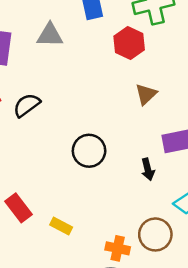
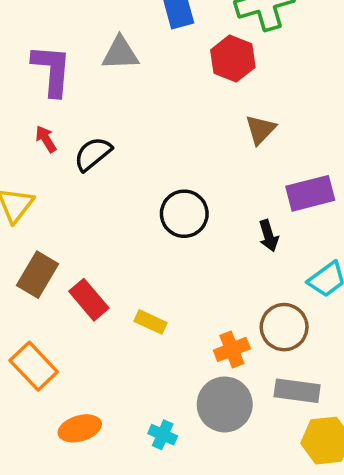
orange cross: (118, 248) -> (232, 349), turned -30

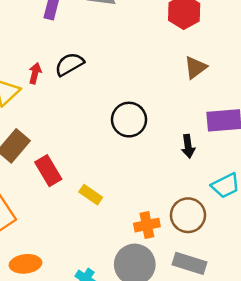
red arrow: (46, 139) -> (35, 73), moved, turned 36

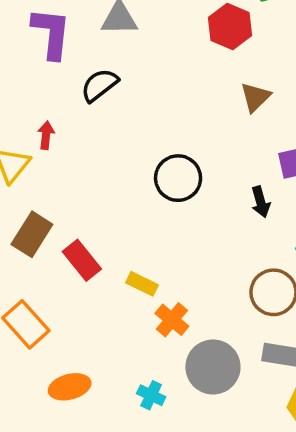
black semicircle: (69, 64) -> (100, 85), moved
orange cross: (147, 225) -> (172, 320), moved, turned -30

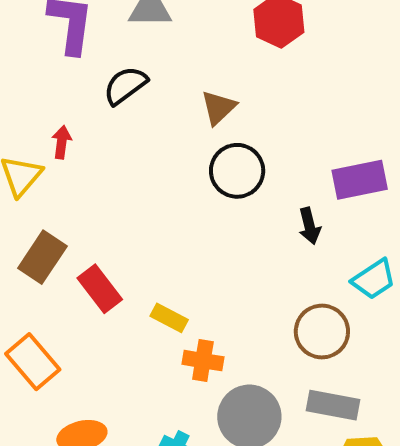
brown triangle: (255, 97) -> (218, 108), moved
black circle: (178, 178) -> (237, 171), moved
orange cross: (172, 320) -> (203, 361), turned -32

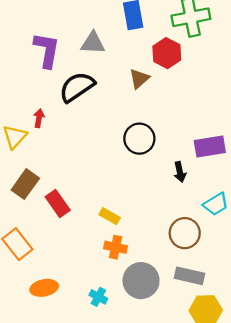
black semicircle: (125, 85) -> (77, 87), size x1.4
brown triangle: (218, 108) -> (139, 79), moved
yellow rectangle: (169, 318) -> (110, 216), moved

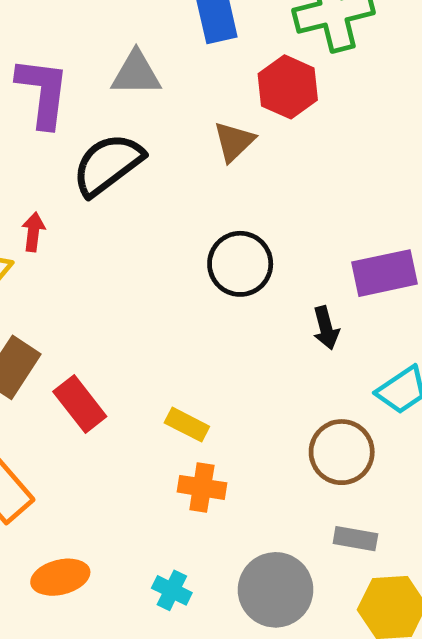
gray rectangle: (189, 276) -> (355, 539), size x0.7
gray circle: (141, 281) -> (276, 590), moved

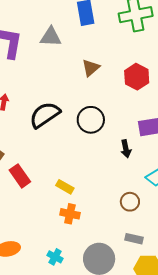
red hexagon: (288, 87) -> (137, 77), moved
black semicircle: (108, 164) -> (45, 115), moved
brown circle: (342, 452) -> (130, 202), size x0.7

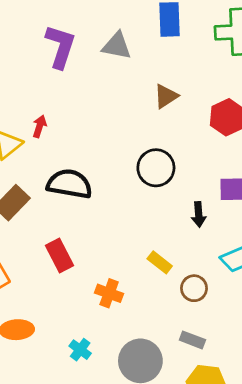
black semicircle: (45, 115) -> (69, 184), moved, turned 36
red rectangle: (20, 176) -> (60, 256), moved
yellow rectangle: (65, 187) -> (160, 262), moved

